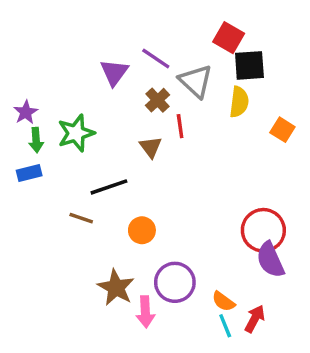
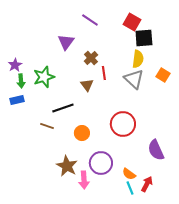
purple line: (156, 59) -> (90, 20), moved
gray triangle: (196, 81) -> (134, 79), moved
red circle: (263, 230) -> (123, 124), moved

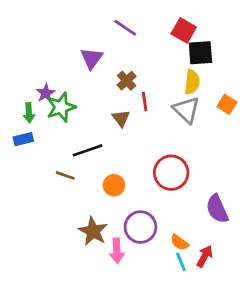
purple star: (15, 65) -> (46, 93), moved

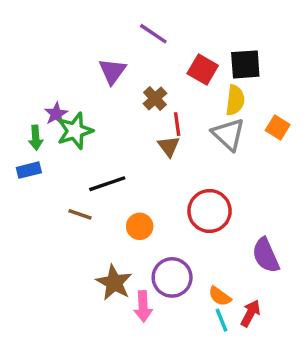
red square: (184, 30) -> (203, 70), moved
brown triangle: (121, 118) -> (169, 146), moved

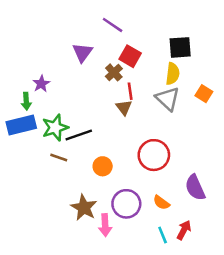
red square: (203, 70) -> (130, 56), moved
green star: (75, 131) -> (55, 128), moved
blue rectangle: (29, 170) -> (21, 125), size x1.6
orange semicircle: (220, 296) -> (161, 203), moved

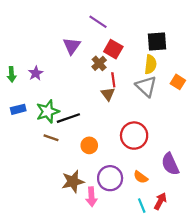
green arrow: (26, 101) -> (12, 74), moved
blue rectangle: (21, 125) -> (18, 109), size x0.6
brown star: (84, 208) -> (73, 181), turned 30

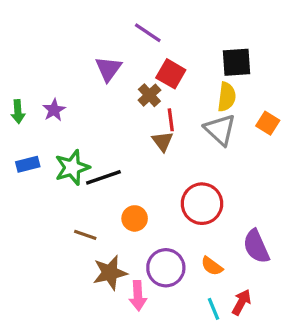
brown line: (51, 138) -> (85, 235), moved

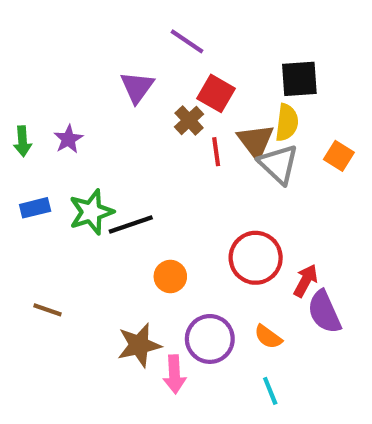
brown triangle: (163, 141) -> (256, 141), moved, size x1.4
brown line: (85, 235) -> (48, 310), moved
red arrow: (241, 302) -> (306, 281), moved

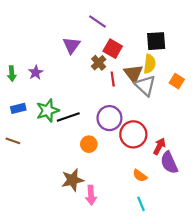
brown line: (48, 310) -> (13, 141), moved
purple circle: (210, 339) -> (109, 118), moved

